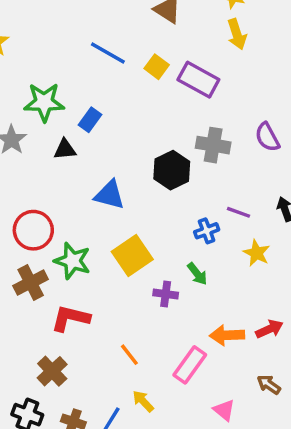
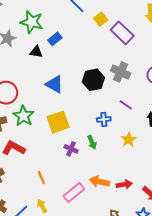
purple line: (239, 212) -> (126, 105), moved

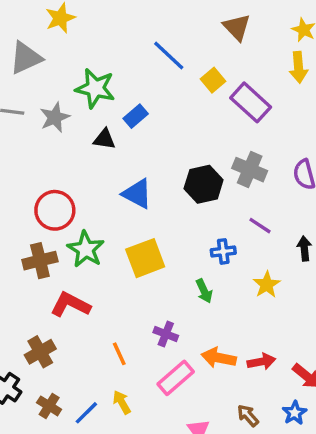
purple cross: (71, 149) -> (166, 334), moved

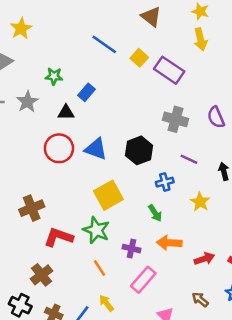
green star: (95, 88) -> (54, 76), size x0.6
black hexagon: (204, 184) -> (139, 150), moved
red circle: (55, 210) -> (59, 148), moved
green star: (86, 249) -> (96, 230), moved
orange arrow: (219, 358) -> (169, 243), moved

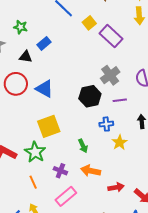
gray cross: (175, 119) -> (110, 75), turned 30
black hexagon: (139, 150) -> (90, 96), moved
purple line: (189, 159) -> (120, 100), moved, turned -40
blue cross: (165, 182) -> (106, 124), moved

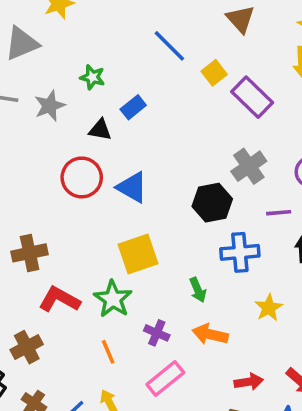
purple line: (120, 100) -> (279, 213), moved
blue cross: (106, 124) -> (240, 252), size x1.5
yellow star: (120, 142) -> (269, 308), moved
red arrow: (116, 187) -> (249, 382), moved

